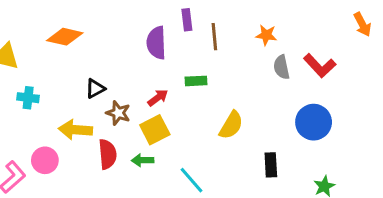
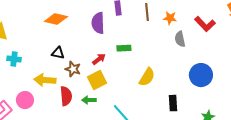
orange diamond: (65, 37) -> (56, 19), moved
brown line: (214, 37) -> (147, 12), moved
red L-shape: (320, 66) -> (205, 24), moved
black triangle: (95, 89) -> (58, 53), turned 40

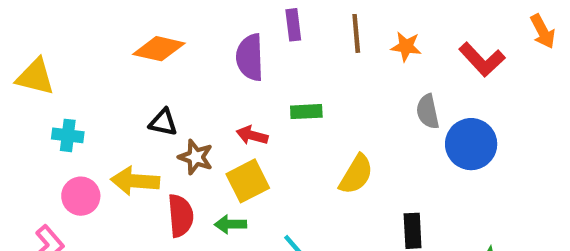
gray semicircle: (180, 39) -> (428, 112), moved
red arrow: (99, 59) -> (252, 135), turned -128
blue circle: (201, 75) -> (471, 144), moved
pink circle: (25, 100) -> (81, 196), moved

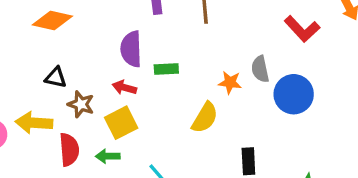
orange star: (406, 46) -> (230, 82), moved
purple semicircle: (250, 57) -> (131, 49), moved

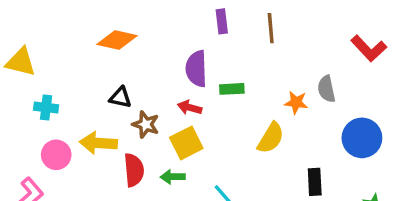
blue circle: (294, 94) -> (362, 138), moved

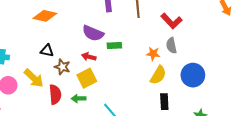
red L-shape: (369, 48) -> (171, 21), moved
purple semicircle: (196, 69) -> (93, 33), turned -65
yellow semicircle: (271, 138) -> (158, 75), moved
yellow arrow: (98, 143) -> (34, 78), turned -140

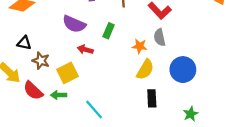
green rectangle: (114, 45) -> (109, 31), moved, turned -64
red arrow: (89, 57) -> (85, 50), moved
red semicircle: (55, 94) -> (33, 91), turned 138

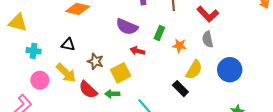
black triangle: (24, 43) -> (68, 45), moved
orange star: (140, 46) -> (179, 46), moved
black rectangle: (152, 98) -> (180, 89), moved, turned -42

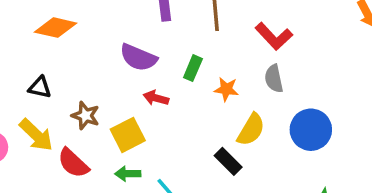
green arrow: (112, 94) -> (128, 174), moved

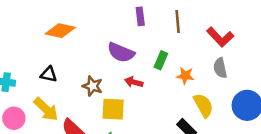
brown star: (86, 116) -> (92, 86), moved
yellow semicircle: (251, 130) -> (203, 105), turned -60
yellow square: (128, 135) -> (113, 109), turned 30

